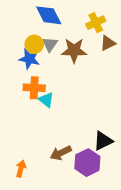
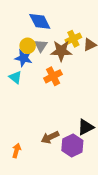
yellow cross: (96, 23) -> (73, 39), moved
orange cross: (34, 88) -> (53, 76), moved, turned -30
cyan triangle: (46, 100) -> (15, 77), moved

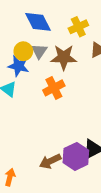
yellow cross: (73, 39) -> (78, 27), moved
purple hexagon: (72, 145) -> (76, 156), moved

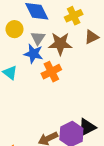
yellow circle: (23, 51) -> (14, 29), moved
blue star: (18, 66) -> (33, 54), moved

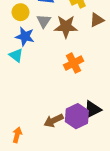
blue star: (33, 54) -> (25, 37), moved
orange cross: (51, 72) -> (74, 63), moved

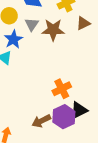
blue star: (25, 37) -> (13, 39), turned 30
orange cross: (74, 63) -> (62, 89), moved

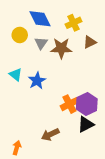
blue star: (13, 39) -> (37, 81), moved
purple hexagon: (64, 117) -> (87, 104), moved

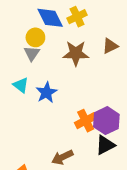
yellow cross: (74, 23) -> (77, 17), moved
yellow circle: (20, 35) -> (35, 37), moved
gray triangle: (41, 43) -> (32, 53), moved

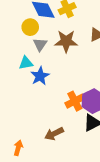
gray triangle: (32, 53) -> (40, 45), moved
cyan triangle: (21, 85) -> (26, 63), moved, turned -48

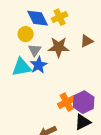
cyan triangle: (26, 63) -> (22, 67), size x1.5
blue star: (40, 76) -> (39, 65), moved

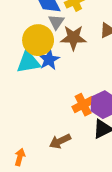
yellow circle: (26, 34) -> (38, 40), moved, size x1.6
gray triangle: (35, 50) -> (56, 22), moved

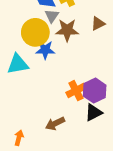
blue star: (49, 60) -> (45, 50), turned 30
cyan triangle: (28, 62) -> (18, 64), moved

